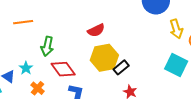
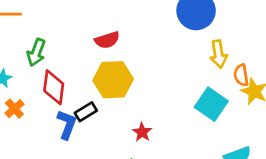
black rectangle: (121, 67) -> (86, 112), moved
red diamond: (63, 69) -> (54, 87), turned 35

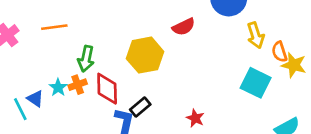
red semicircle: (107, 40) -> (184, 27), moved
yellow hexagon: (113, 80) -> (145, 55), moved
orange cross: (14, 109) -> (78, 85), moved, turned 30

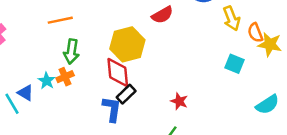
orange line: (54, 27) -> (60, 20), moved
cyan square: (256, 83) -> (235, 64), size x0.7
red diamond: (107, 89) -> (118, 73), moved

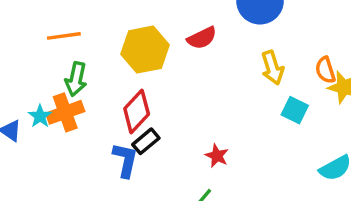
yellow arrow: (232, 18) -> (272, 68), moved
yellow hexagon: (127, 44) -> (145, 50), moved
red diamond: (118, 73) -> (137, 111), turned 44
orange cross: (65, 77) -> (65, 112), size x1.5

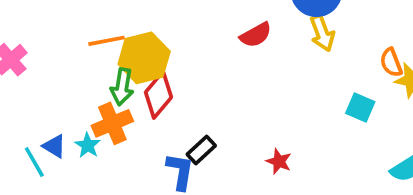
yellow hexagon: (145, 50) -> (144, 58), moved
yellow arrow: (272, 68) -> (322, 33), moved
red diamond: (137, 111) -> (158, 95), moved
cyan star: (40, 116) -> (88, 145), moved

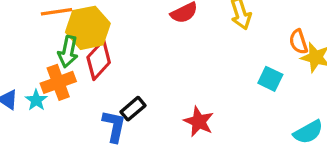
red star: (279, 161) -> (199, 122), size x1.4

